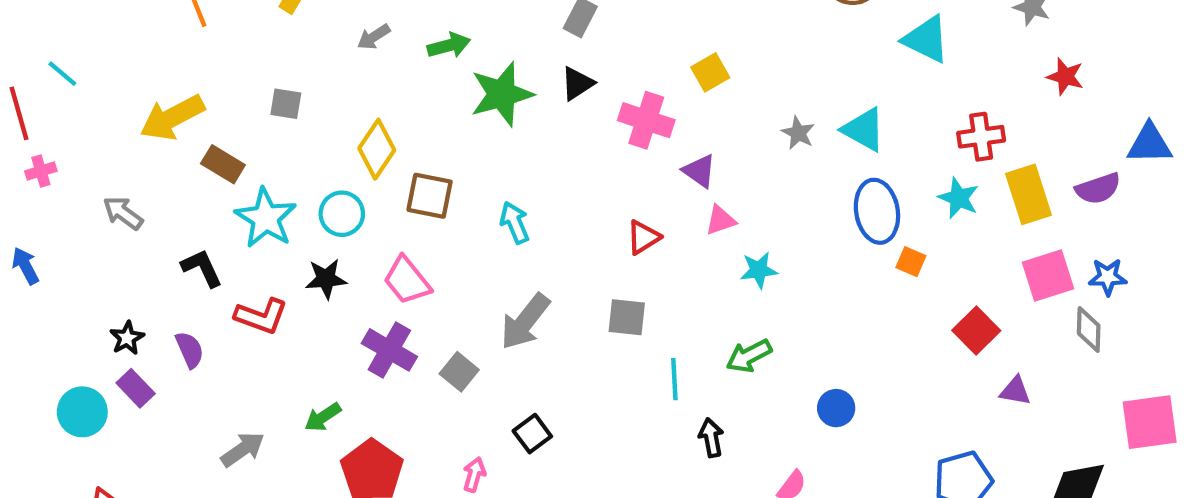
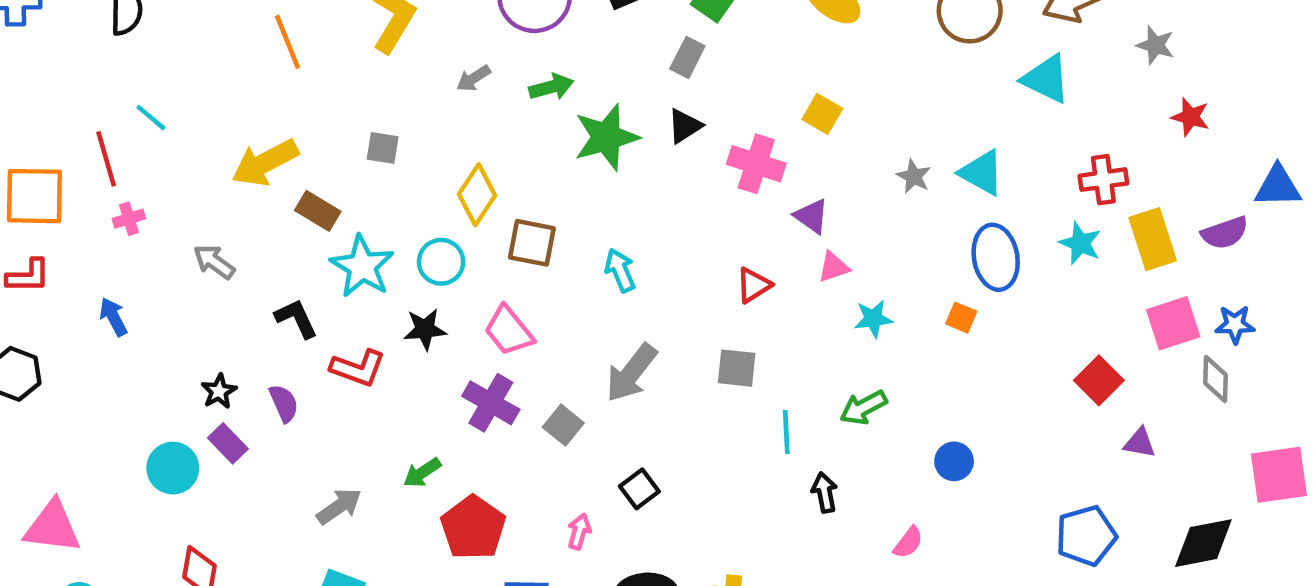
yellow square: (710, 72) -> (822, 114), turned -30
orange square: (911, 262) -> (961, 318), moved

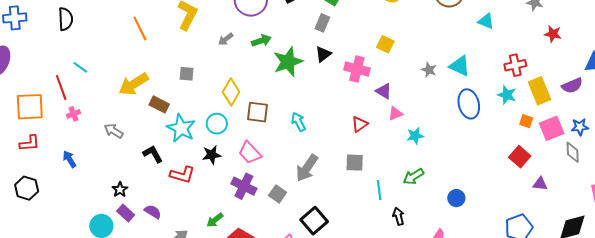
cyan triangle: (1046, 79) -> (486, 21), size x0.7
orange square: (961, 318) -> (526, 121), moved
purple semicircle: (284, 403) -> (153, 212), moved, turned -30
black square: (639, 489) -> (314, 221), size x1.5

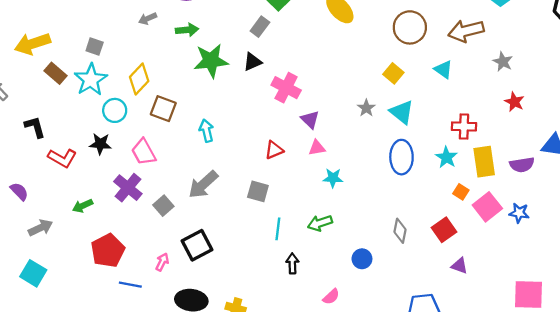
yellow square: (385, 44) -> (393, 73), moved
cyan star: (181, 128) -> (91, 80), moved
pink square: (552, 128) -> (487, 207), turned -30
gray diamond: (573, 152) -> (400, 231), moved
green arrow: (215, 220) -> (83, 206), moved

